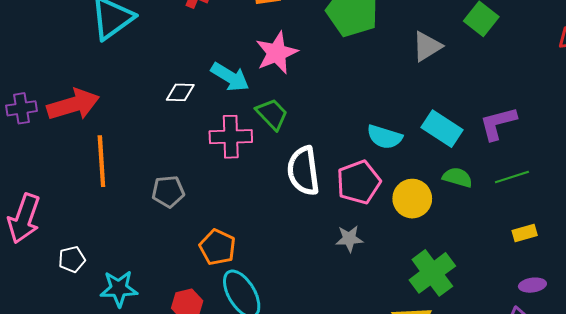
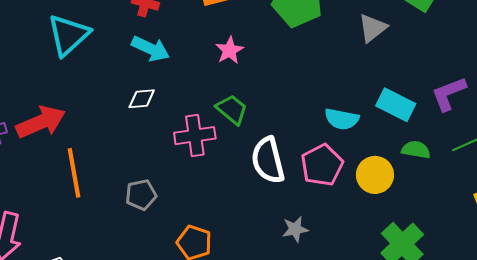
pink star: (277, 53) -> (230, 50), size x0.7
cyan arrow: (230, 77) -> (151, 49), moved
gray star: (349, 239) -> (295, 229), moved

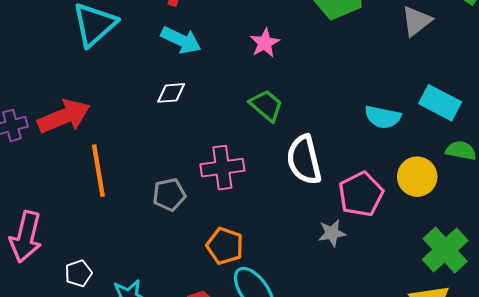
pink cross: (195, 136) -> (222, 168), moved
pink pentagon: (322, 165) -> (361, 194), moved

